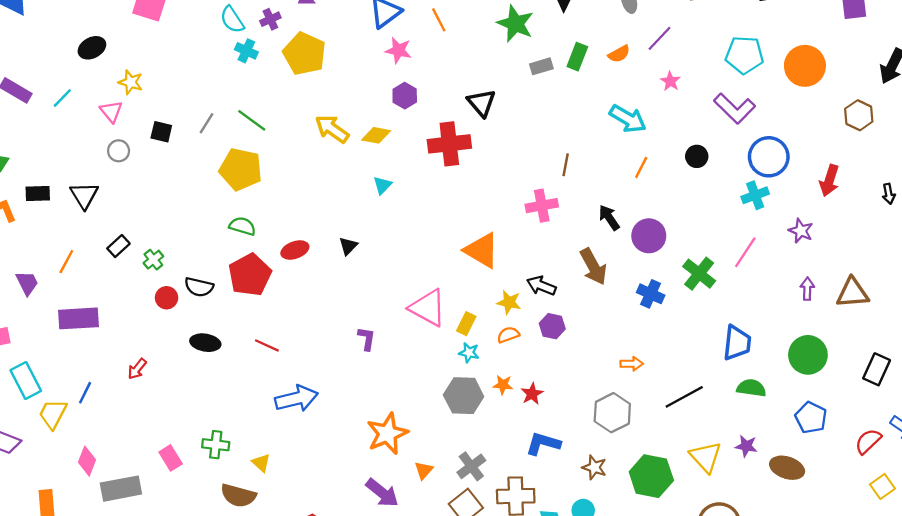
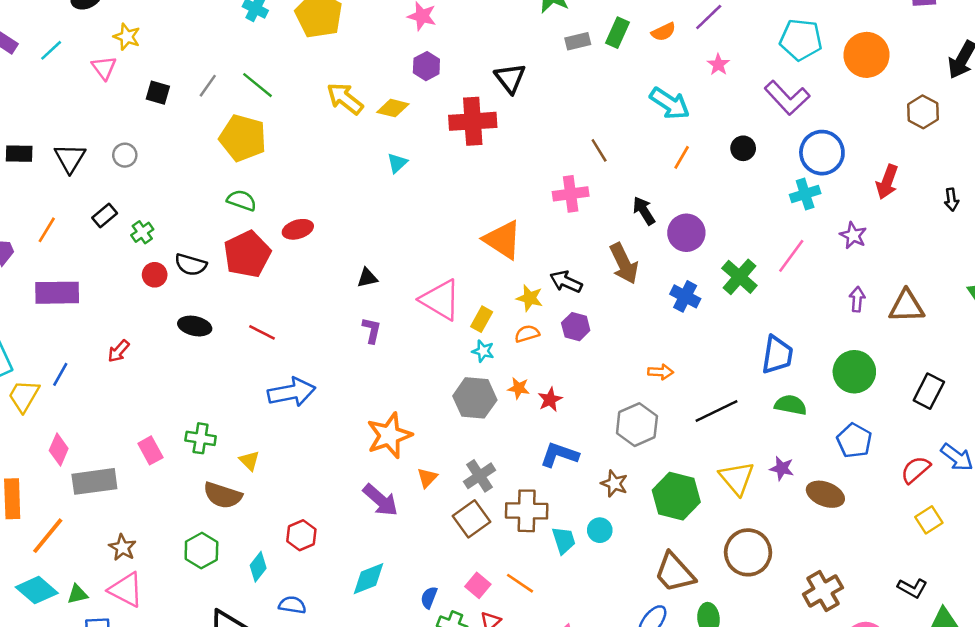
gray circle: (119, 151) -> (125, 155), moved
brown line: (566, 165) -> (599, 150), turned -45
black triangle: (348, 246) -> (367, 278), moved, turned 30

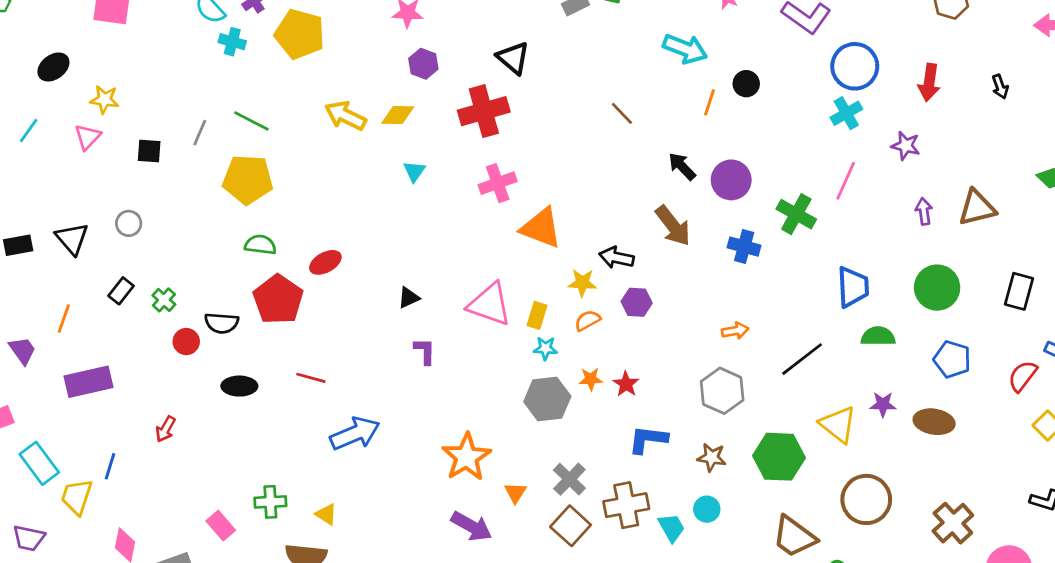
pink triangle: (104, 68) -> (88, 137), turned 32
black circle: (743, 148) -> (746, 84), moved
pink cross: (571, 194) -> (498, 183), moved

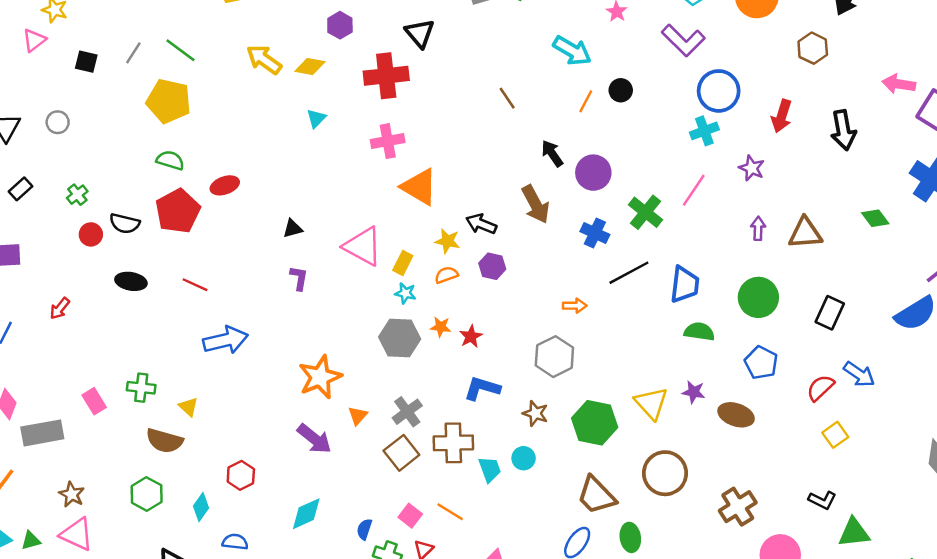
black arrow: (1000, 87) -> (843, 130), size x1.8
black rectangle: (121, 291) -> (20, 189), moved
black line: (802, 359) -> (629, 273), moved

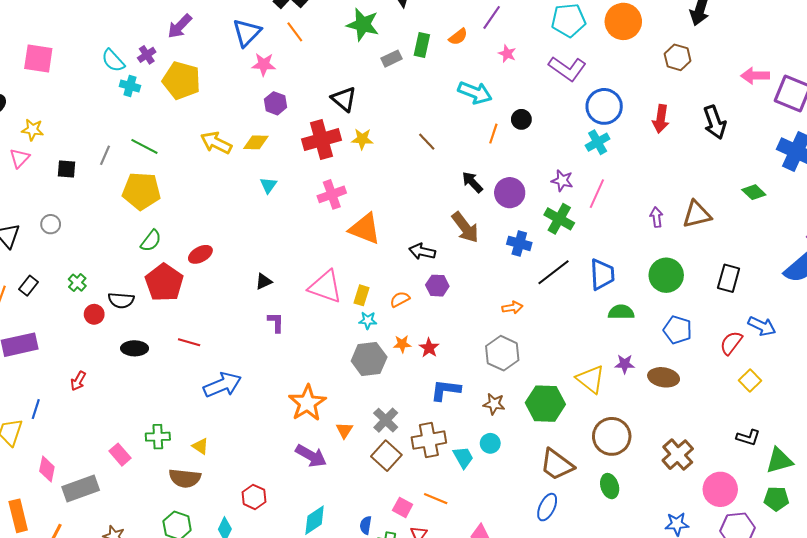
green semicircle: (170, 160) -> (151, 241), turned 120
purple star: (752, 168) -> (562, 181), moved
yellow star: (447, 241) -> (362, 139), moved
green ellipse: (630, 537) -> (610, 486), moved

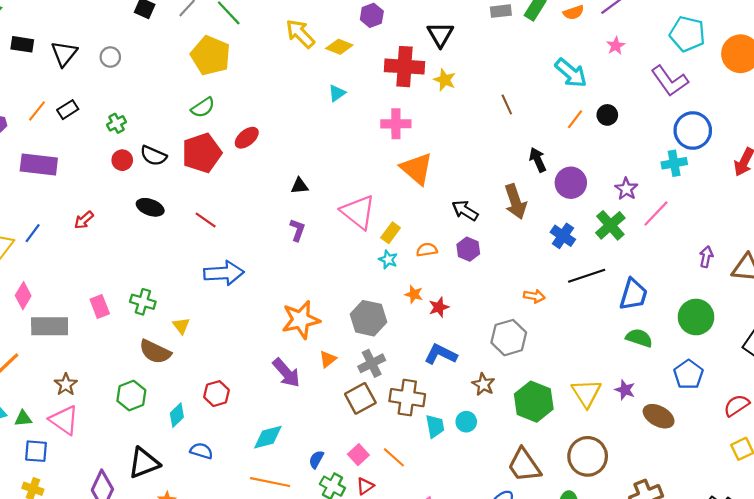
red ellipse: (200, 254) -> (247, 138), turned -30
gray hexagon: (369, 359) -> (368, 318), moved

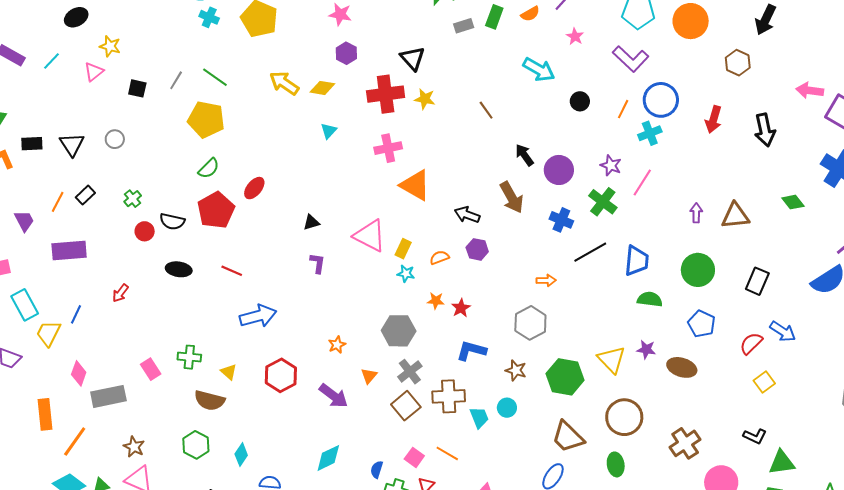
orange line: (575, 119) -> (623, 109), moved
orange star: (301, 320) -> (337, 345), size x0.5
red hexagon: (217, 394) -> (281, 375), moved, size x1.4

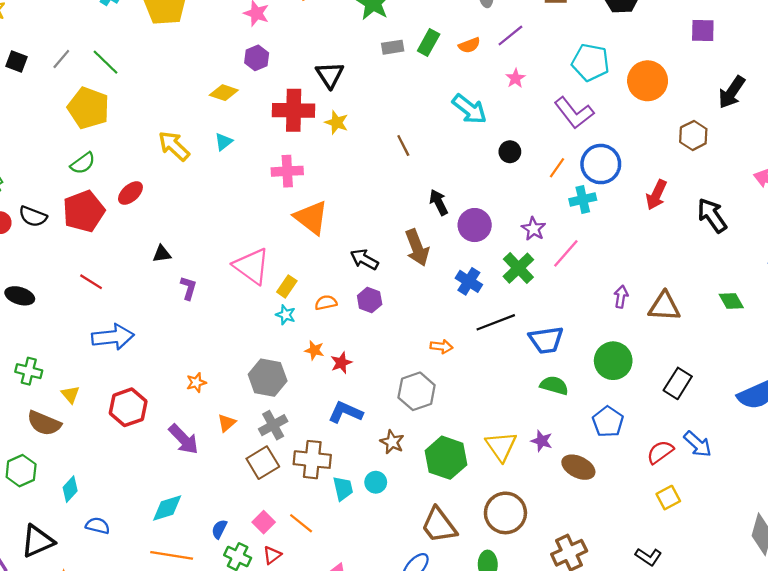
yellow arrow: (284, 83) -> (174, 146), moved
black arrow: (765, 130) -> (712, 215), turned 148
black triangle: (311, 222) -> (162, 254), moved
blue trapezoid: (637, 261) -> (546, 340), turned 68
black ellipse: (179, 269) -> (20, 296), moved

